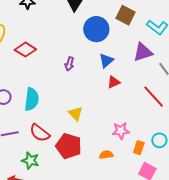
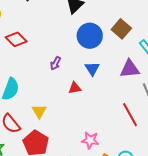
blue triangle: (106, 61) -> (92, 69), turned -35
red triangle: (114, 82) -> (75, 88), moved
yellow triangle: (76, 114) -> (39, 111), moved

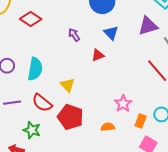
purple arrow: (56, 63) -> (74, 35), turned 128
pink star: (90, 140) -> (123, 104), turned -30

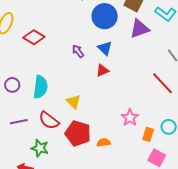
purple triangle: (148, 26) -> (140, 29), moved
blue triangle: (111, 33) -> (105, 48), moved
orange semicircle: (108, 127) -> (104, 143), moved

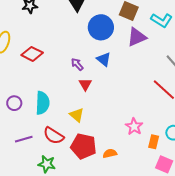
red triangle: (102, 70) -> (85, 84), moved, turned -32

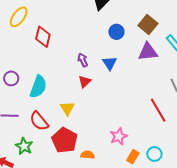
blue circle: (101, 27) -> (116, 32), size x0.6
red diamond: (32, 54) -> (43, 37), turned 60

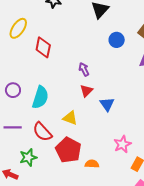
blue triangle: (110, 63) -> (107, 104), moved
yellow triangle: (67, 108) -> (70, 118), turned -35
green star: (24, 146) -> (28, 157), turned 30

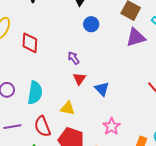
blue circle: (117, 40) -> (91, 24), moved
red semicircle: (42, 132) -> (42, 126), turned 30
pink star: (122, 144) -> (111, 126), moved

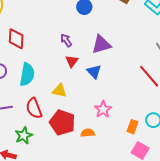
purple triangle: (136, 37) -> (101, 44), moved
red diamond: (30, 43) -> (16, 39), moved

